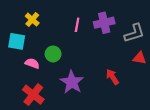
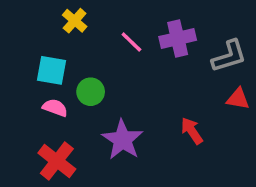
yellow cross: (32, 20) -> (75, 21), moved
pink line: (77, 25) -> (131, 42), turned -56
cyan square: (17, 41) -> (52, 70), moved

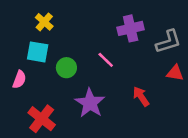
yellow cross: (75, 21) -> (44, 22), moved
pink line: (131, 42) -> (106, 60), moved
pink semicircle: (55, 108) -> (19, 79), moved, turned 90

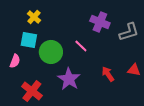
purple cross: (131, 28) -> (100, 22), turned 36
green circle: (66, 68) -> (51, 52), size x1.5
red triangle: (175, 73) -> (134, 70), moved

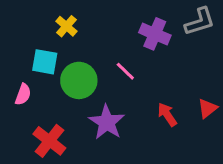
yellow cross: (34, 17) -> (66, 26), moved
gray L-shape: (129, 32) -> (200, 22), moved
red triangle: (134, 70) -> (207, 108), turned -48

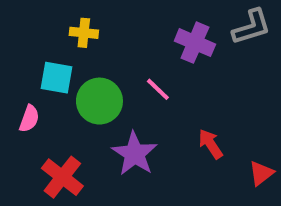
yellow cross: (66, 26) -> (84, 33), turned -35
red triangle: (207, 108) -> (261, 173), moved

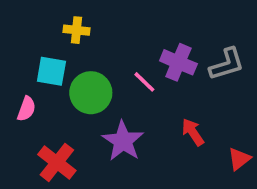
gray L-shape: (252, 27) -> (227, 64), moved
purple cross: (195, 43) -> (178, 62), moved

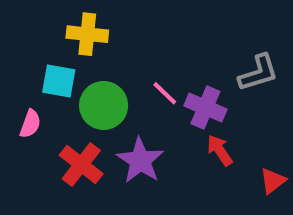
yellow cross: (77, 30) -> (87, 34), size x1.4
purple cross: (178, 62) -> (205, 108), moved
red cross: (57, 162) -> (81, 165), moved

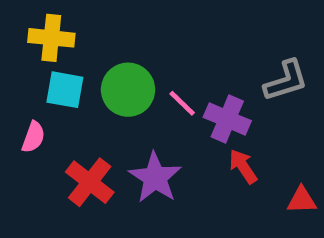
yellow cross: (87, 34) -> (51, 38), moved
green circle: (104, 105) -> (128, 90), moved
red triangle: (273, 181) -> (302, 200), turned 36

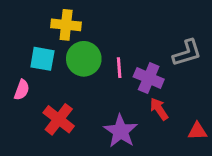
yellow cross: (51, 38) -> (66, 25), moved
pink line: (182, 103) -> (119, 68), turned 42
purple star: (155, 178) -> (121, 131), moved

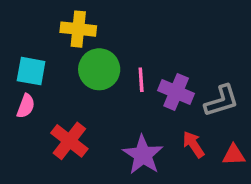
gray L-shape: (187, 53) -> (221, 101), moved
cyan square: (42, 59) -> (31, 71), moved
red arrow: (159, 109) -> (194, 144), moved

